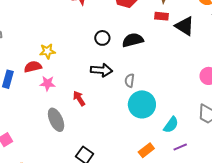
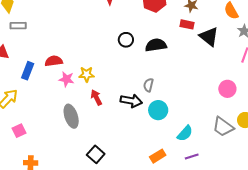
yellow star: (47, 51) -> (87, 74), moved
black arrow: (101, 70) -> (131, 101), moved
cyan circle: (142, 104) -> (158, 110), size x0.7

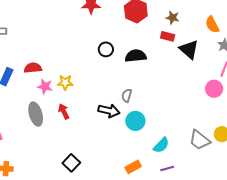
pink circle: (227, 89) -> (214, 89), moved
red arrow: (96, 97) -> (64, 111), moved
gray ellipse: (71, 116) -> (36, 114), moved

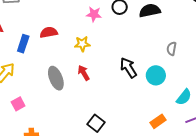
pink star: (45, 86) -> (94, 14), moved
gray semicircle: (127, 95) -> (172, 49), moved
black arrow: (109, 111) -> (128, 68), turned -130

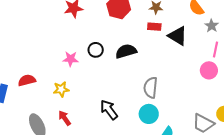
gray semicircle: (172, 49) -> (151, 88), size x1.5
cyan circle: (156, 75) -> (149, 114), moved

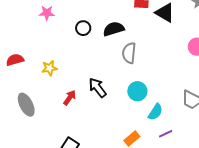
pink star: (71, 59) -> (47, 13), moved
gray semicircle: (151, 88) -> (129, 53), moved
red arrow: (65, 118) -> (70, 98), moved, turned 70

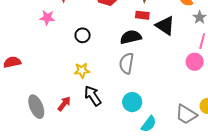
black semicircle: (114, 29) -> (131, 37), moved
yellow star: (49, 68) -> (82, 70), moved
gray ellipse: (26, 105) -> (36, 107), moved

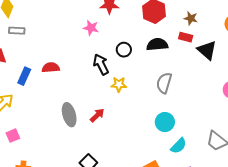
black semicircle: (131, 37) -> (157, 44), moved
black arrow: (93, 96) -> (101, 64), moved

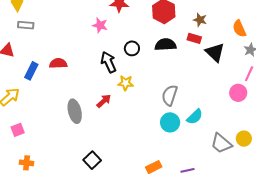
gray semicircle: (164, 83) -> (170, 95), moved
red arrow: (97, 115) -> (104, 101), moved
cyan semicircle: (179, 146) -> (195, 117), moved

